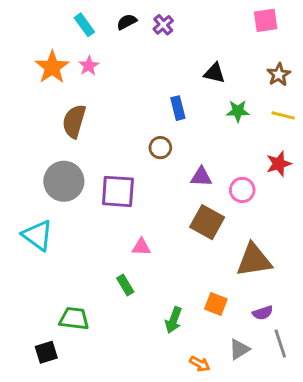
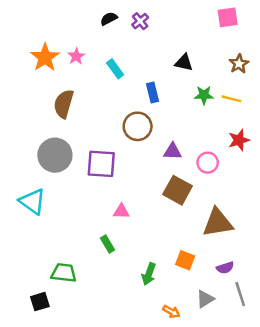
cyan rectangle: (84, 25) -> (115, 69), moved
yellow line: (283, 115) -> (231, 99), moved
brown circle: (160, 148) -> (138, 126), size x1.5

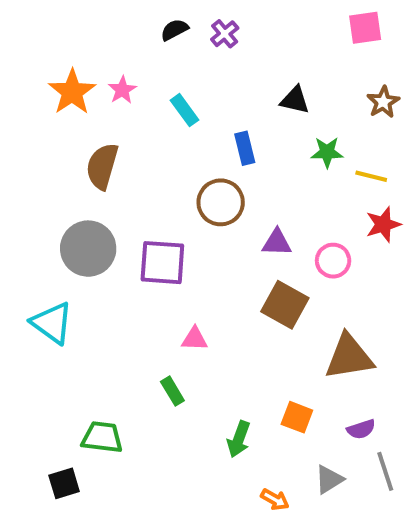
yellow line: (231, 99) -> (371, 176), moved

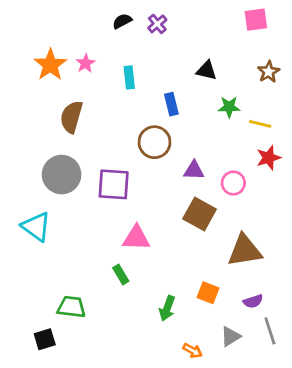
cyan rectangle: (184, 110) -> (129, 77), turned 30
pink triangle: (195, 339) -> (136, 238), size x1.5

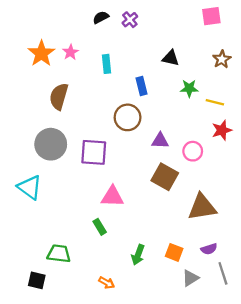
orange square: (208, 293) -> (174, 252), moved
black square: (45, 339) -> (37, 280), turned 30
orange arrow: (193, 351) -> (107, 283), moved

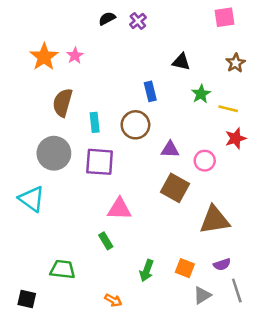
cyan rectangle: (107, 64) -> (95, 122), moved
green star: (189, 88) -> (201, 94), turned -30
black square: (37, 280) -> (27, 299), moved

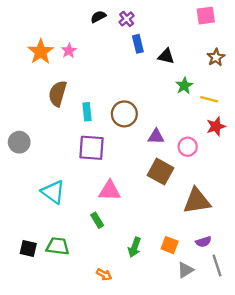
blue rectangle: (150, 91) -> (138, 44), moved
gray circle: (54, 153) -> (19, 142), moved, size x0.7
cyan triangle: (32, 199) -> (53, 192), moved
black square: (27, 299) -> (28, 248), moved

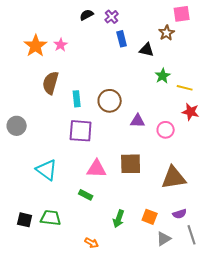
brown star: (216, 57) -> (167, 33), moved
red star: (216, 126) -> (191, 112), turned 30
brown square: (161, 172) -> (131, 164), moved, turned -30
green rectangle: (97, 220) -> (86, 195), turned -32

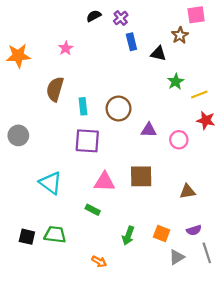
orange star: (36, 46) -> (18, 56), moved, turned 30
yellow line: (185, 88) -> (199, 94), turned -35
brown triangle: (174, 178) -> (187, 191), size x0.6

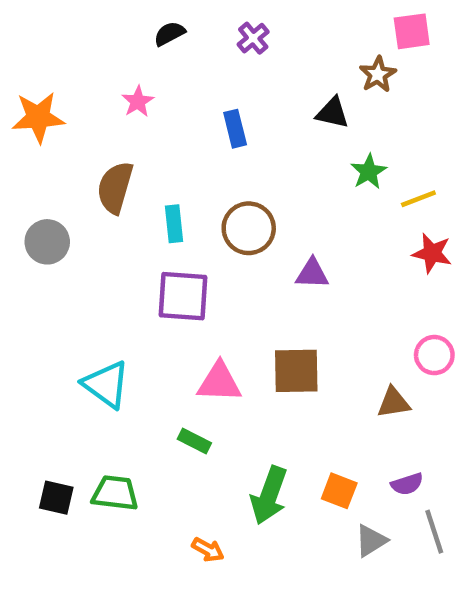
black semicircle: (94, 16) -> (169, 34), moved
blue rectangle: (131, 42) -> (235, 129), moved
gray circle: (18, 135) -> (47, 242), moved
pink circle: (179, 140) -> (434, 355), moved
green arrow: (128, 236) -> (269, 495), size x1.4

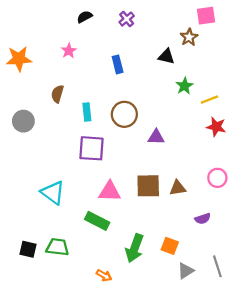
brown semicircle: (115, 188) -> (57, 94), size x0.7
brown triangle: (394, 403) -> (178, 188), moved
green rectangle: (194, 441) -> (97, 221), size x1.5
purple semicircle: (407, 484) -> (203, 219), moved

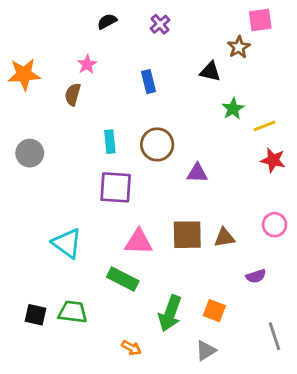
brown semicircle: (57, 94) -> (73, 94), moved
gray triangle: (186, 271) -> (206, 351), moved

